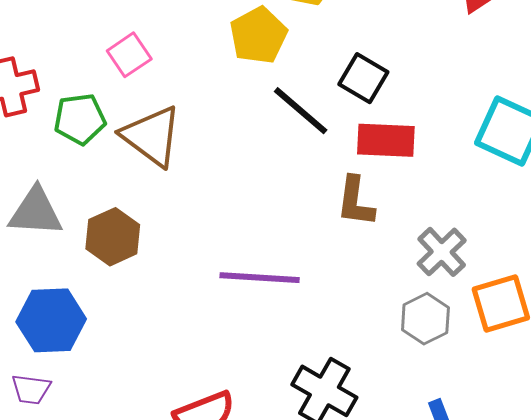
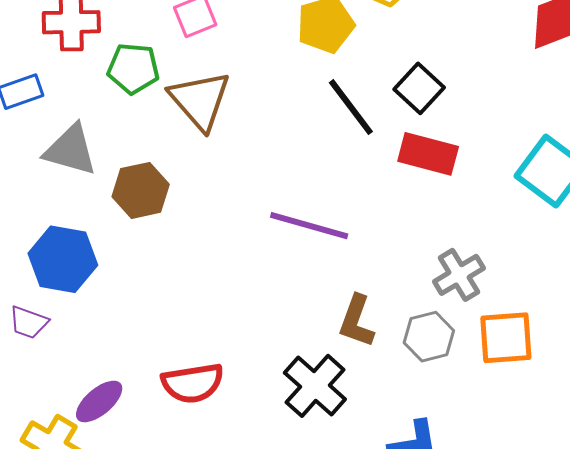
brown L-shape: (355, 202) -> (357, 321), moved
purple line: (260, 278) -> (309, 226), moved

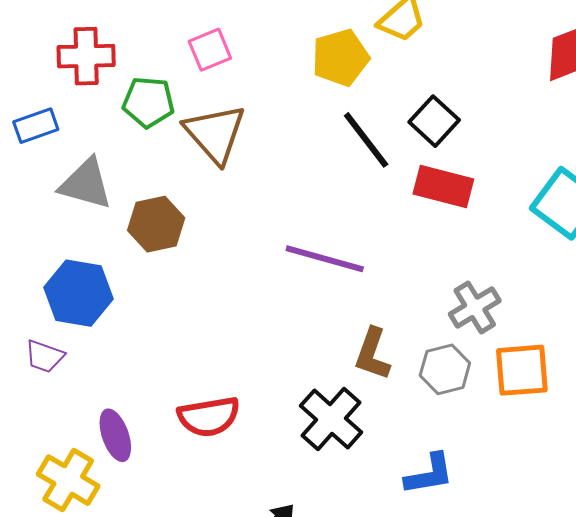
purple ellipse: (99, 401) -> (115, 435), turned -69

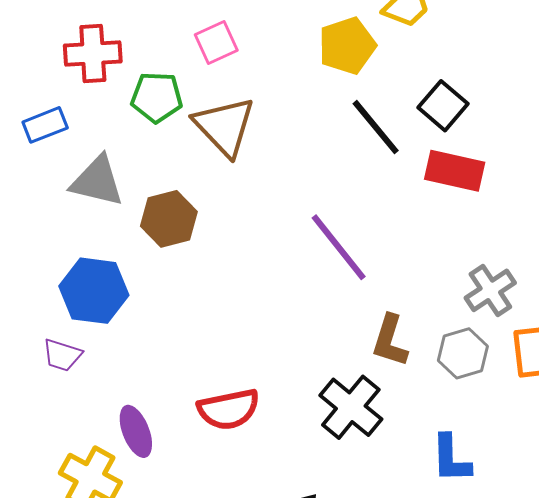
purple line: (325, 259) -> (339, 247), turned 38
blue L-shape: (429, 474) -> (451, 459), turned 100

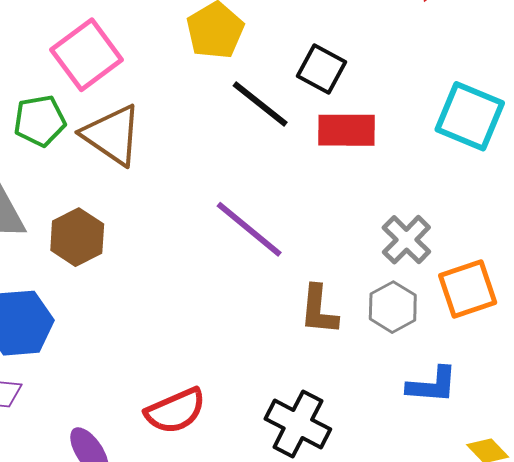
pink square: (216, 43) -> (87, 55), size x1.6
black cross: (351, 407) -> (298, 424), moved
blue L-shape: (451, 459) -> (432, 385), moved, turned -72

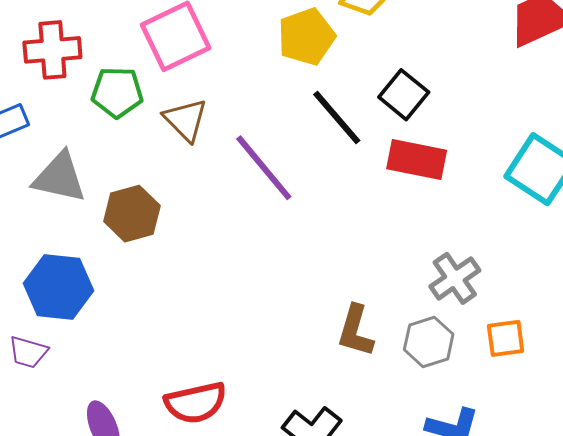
brown triangle: (112, 135) -> (186, 120), size x0.7
purple line: (249, 229) -> (264, 168), moved
orange square: (468, 289) -> (506, 338), size x0.7

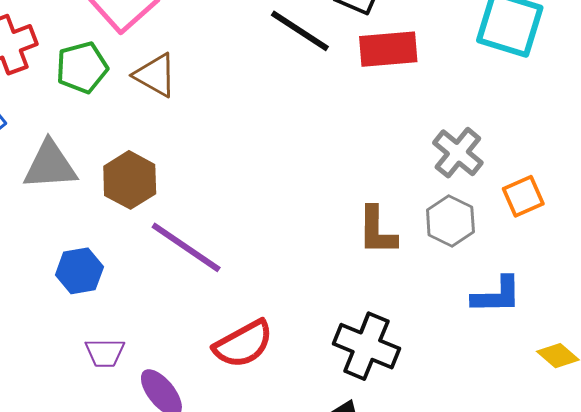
purple line: (264, 168) -> (186, 247), moved
blue hexagon: (58, 287) -> (79, 271), size x0.7
purple trapezoid: (28, 352) -> (105, 353), moved

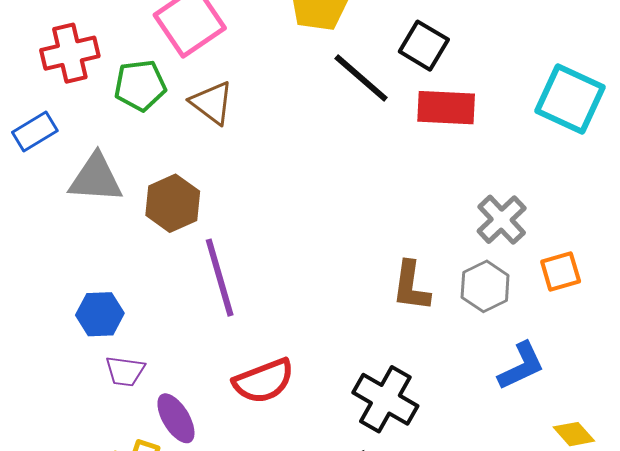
purple line: (186, 247) -> (220, 278), turned 32
blue hexagon: (79, 271) -> (100, 314), moved
blue L-shape: (497, 295) -> (521, 366), turned -32

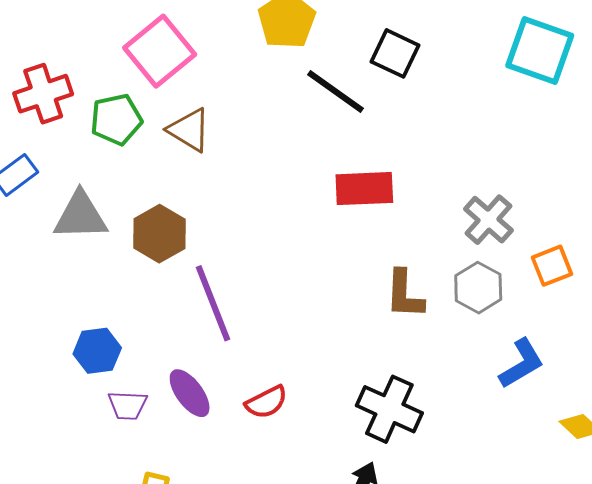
cyan square: (570, 99) -> (540, 50), moved
red rectangle: (446, 108) -> (364, 189), moved
red semicircle: (264, 381) -> (266, 402), size x0.7
purple ellipse: (176, 418) -> (190, 393), moved

